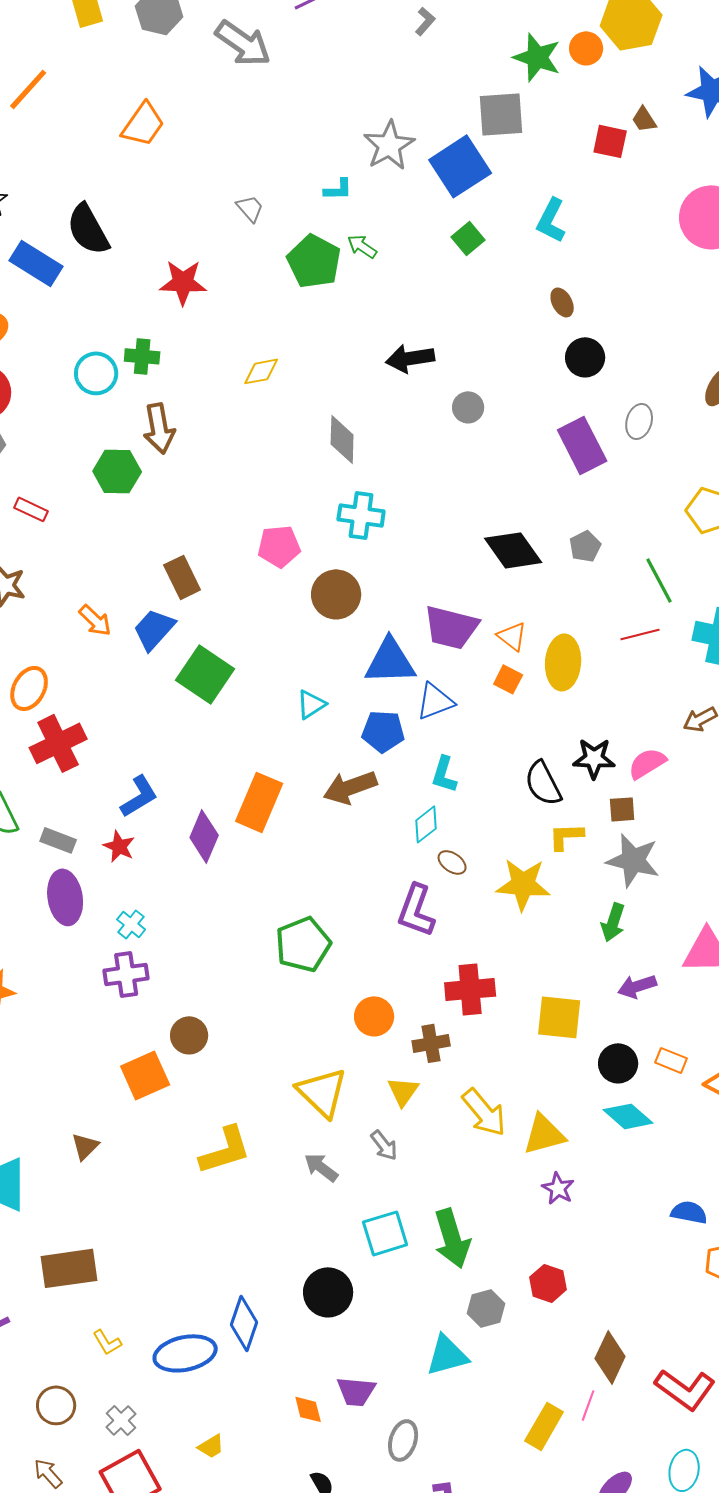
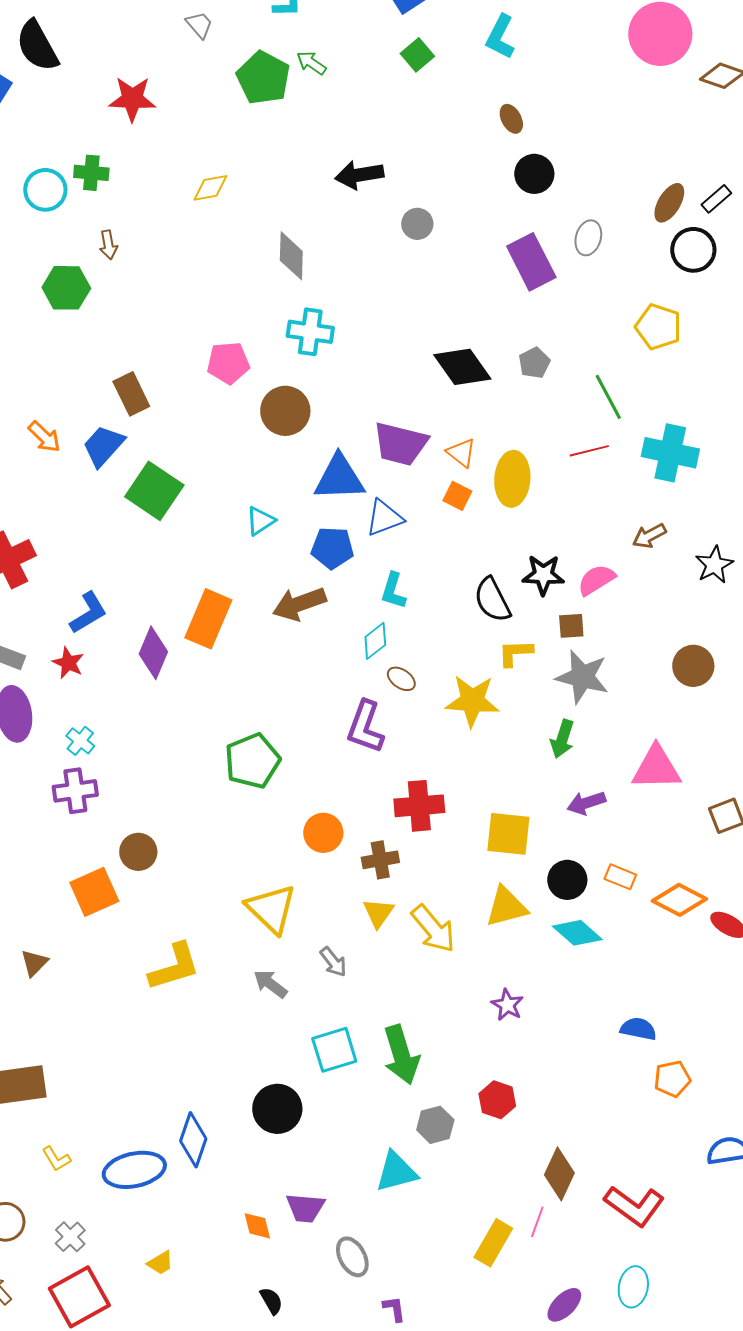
brown arrow: (159, 428) -> (108, 245), size x0.6
yellow triangle: (403, 1091) -> (378, 913), moved
yellow triangle: (544, 1134) -> (506, 907), moved
gray ellipse: (403, 1440) -> (352, 1257), turned -45

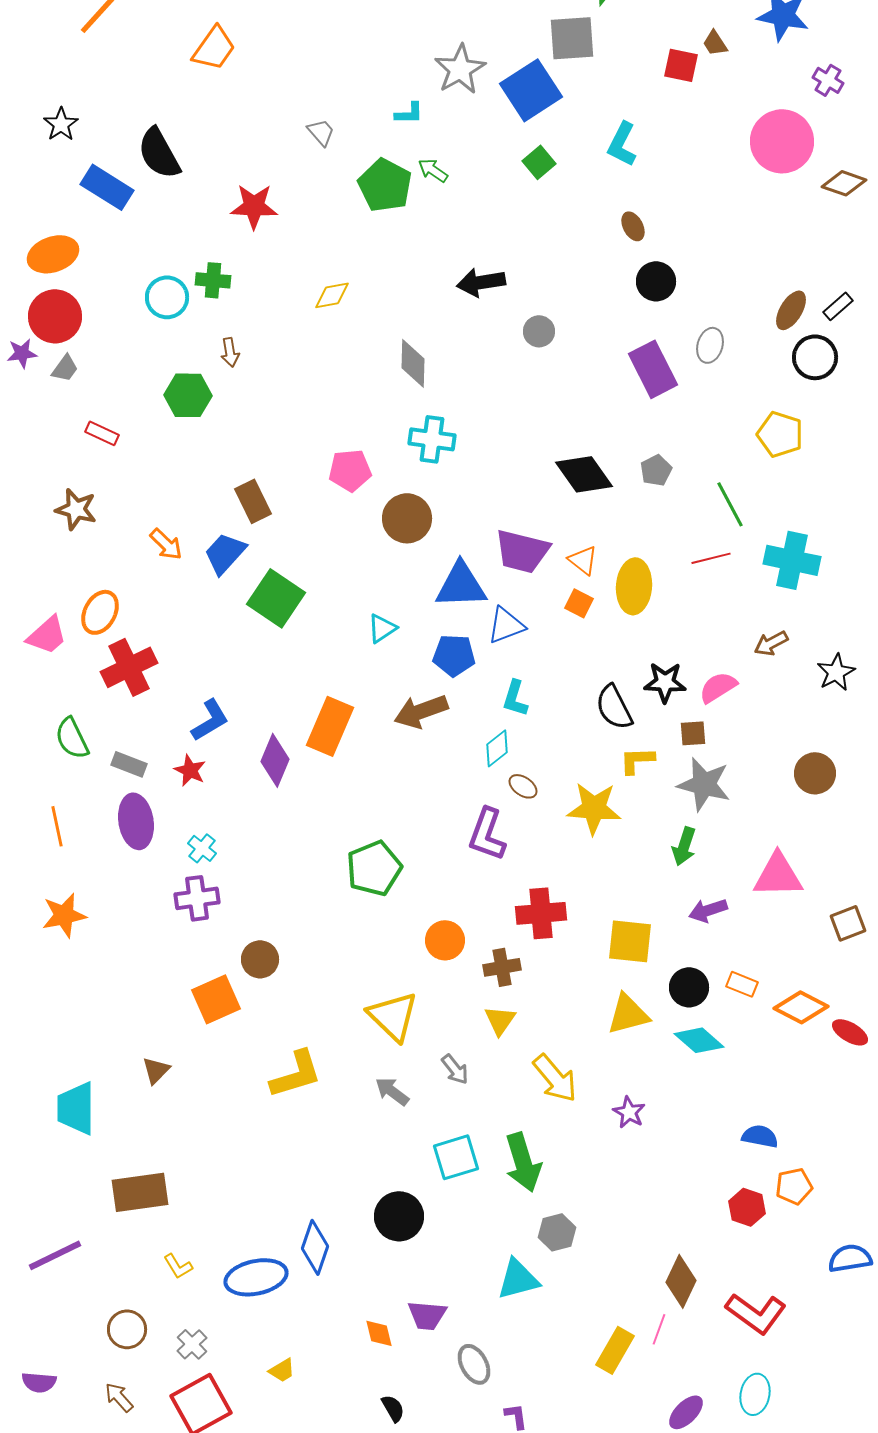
yellow arrow: (433, 929) -> (555, 1078), moved
red hexagon: (497, 1100) -> (747, 1207), moved

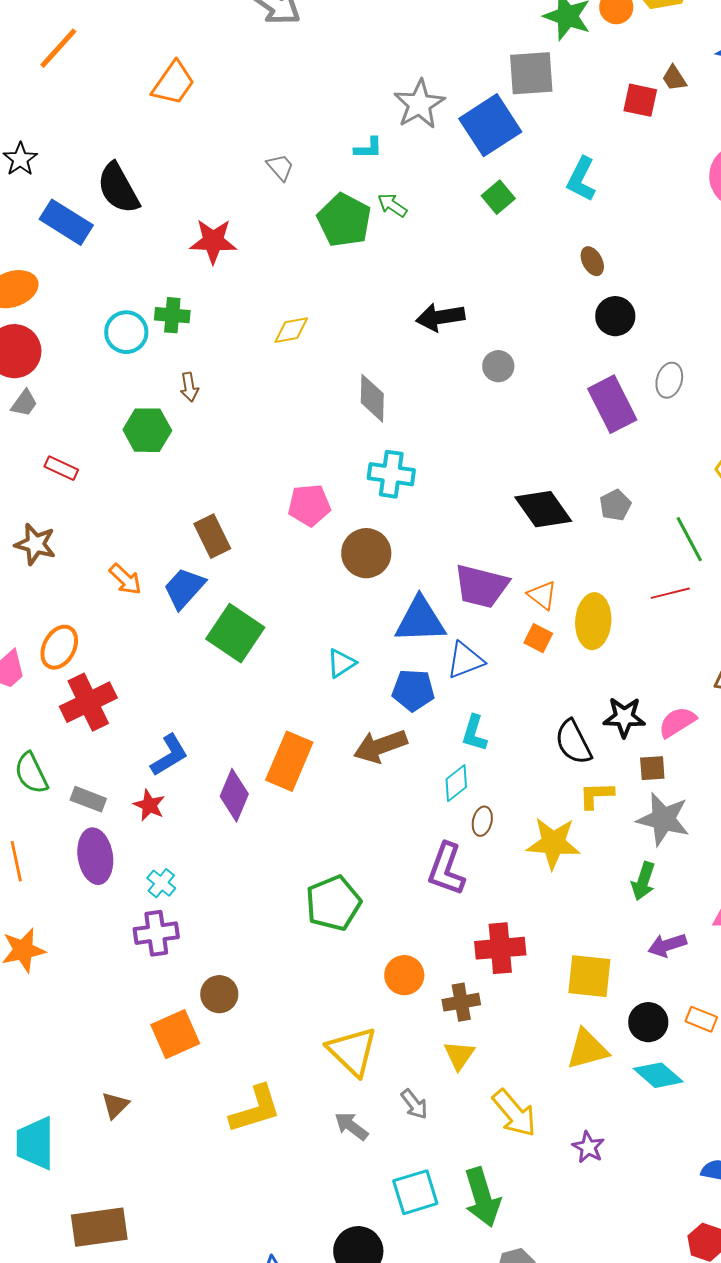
brown ellipse: (523, 786) -> (482, 821), turned 68

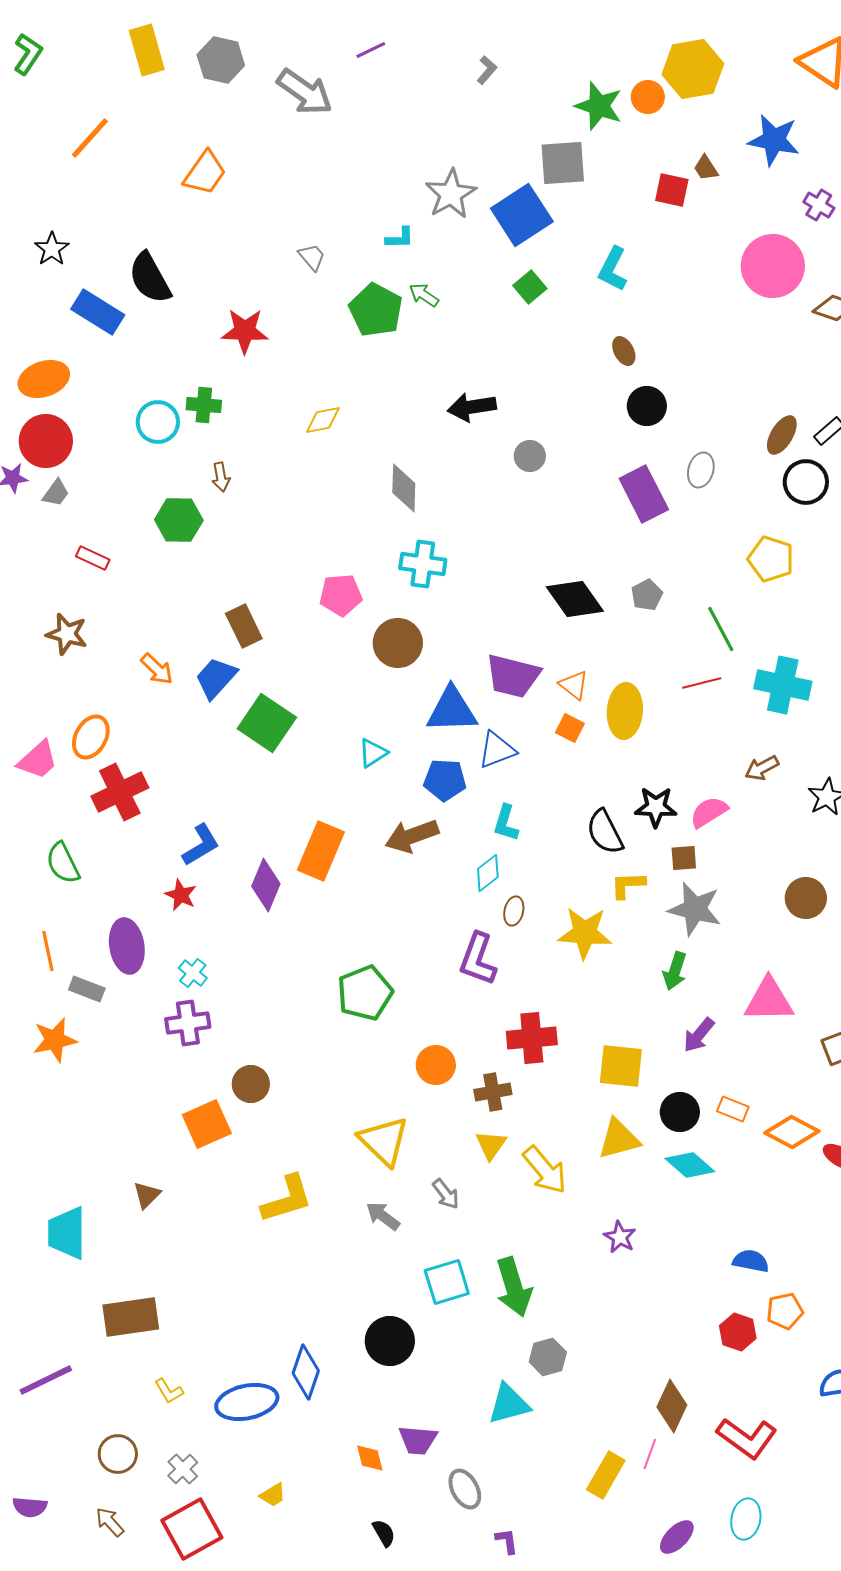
gray rectangle: (88, 799) -> (87, 989), moved
purple arrow: (667, 945) -> (699, 1035), turned -33
yellow arrow: (514, 1113) -> (545, 1170), moved

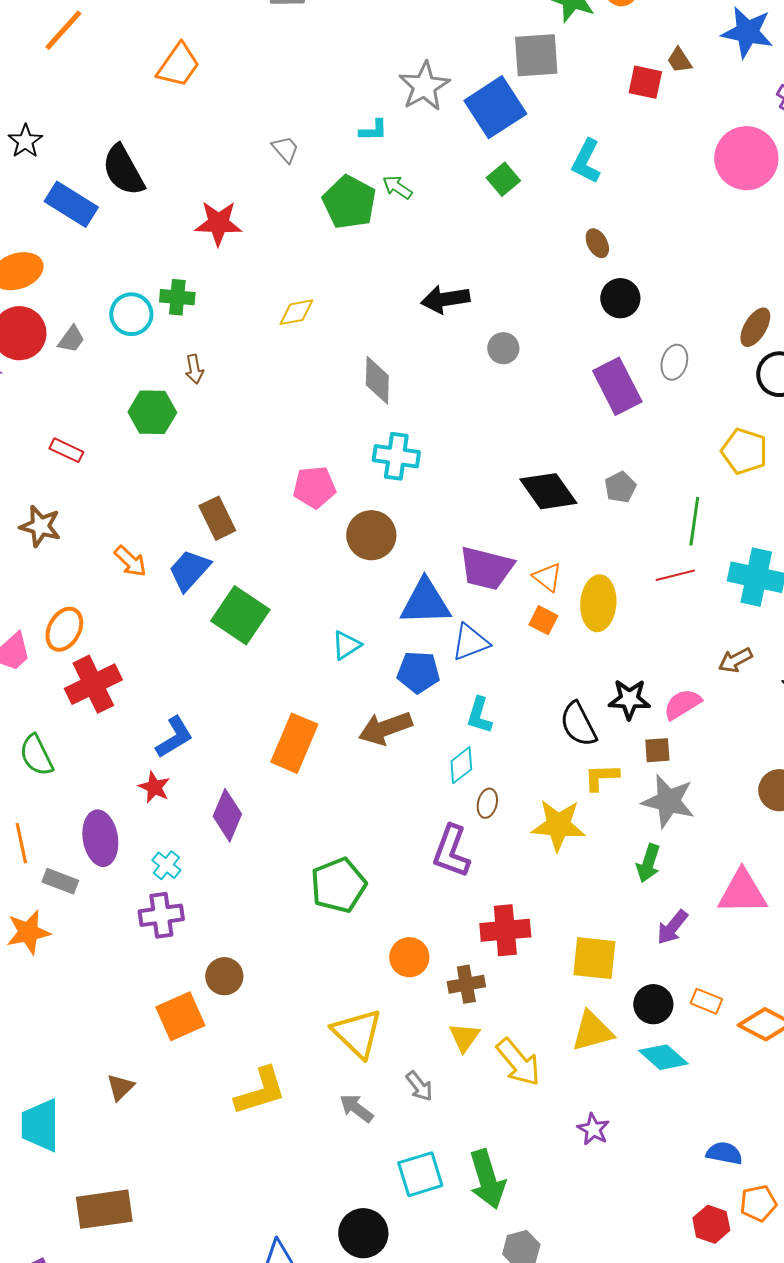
gray trapezoid: (56, 493) -> (71, 339), moved
green line: (721, 629) -> (694, 521), turned 36
purple diamond: (266, 885) -> (227, 815), moved

